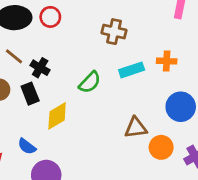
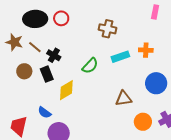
orange circle: (161, 147) -> (143, 122), moved

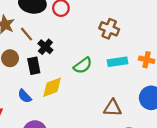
blue semicircle: (44, 112) -> (25, 96), moved

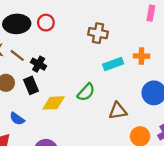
green semicircle: (83, 65) -> (86, 92), moved
yellow diamond: (52, 87) -> (54, 103), turned 30
blue semicircle: (25, 96) -> (17, 119), moved

